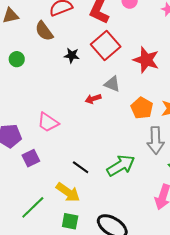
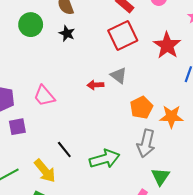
black star: (72, 55) -> (67, 33), moved
green circle: (17, 59) -> (31, 25), size x1.5
red star: (146, 60) -> (167, 45), moved

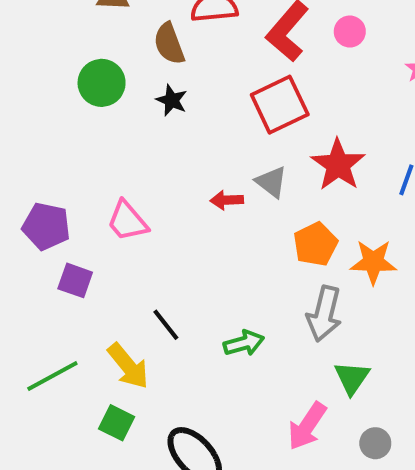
red star: (167, 45) -> (338, 165), moved
purple square: (17, 127) -> (75, 280), turned 30
green arrow: (105, 159) -> (244, 343), size x0.7

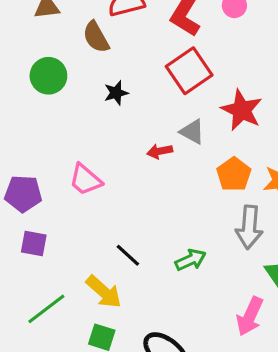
black star: (172, 100) -> (116, 93), moved, turned -30
purple square: (75, 280) -> (34, 243), moved

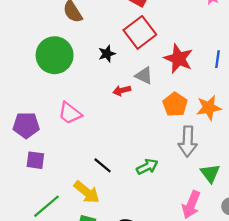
green circle: (48, 76) -> (55, 55), moved, size x1.4
black star: (116, 93) -> (107, 54), moved

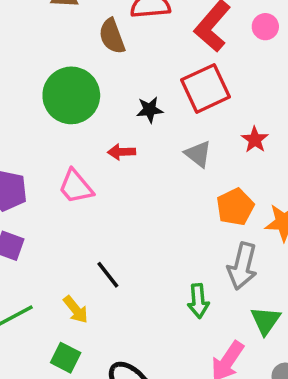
red star: (178, 59) -> (255, 140), size x0.6
red arrow: (122, 91) -> (122, 152), moved
green arrow: (147, 167) -> (198, 301), moved, turned 100
yellow arrow: (87, 192) -> (76, 310), size x0.7

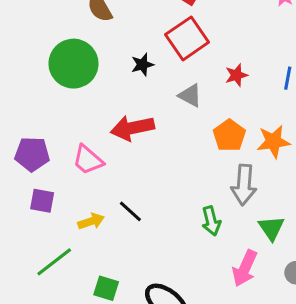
red star: (255, 140) -> (236, 75), turned 30
red arrow: (122, 152) -> (132, 128), moved, size x1.8
pink trapezoid: (76, 187) -> (88, 160), moved
yellow arrow: (76, 310) -> (91, 221), moved, turned -60

